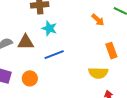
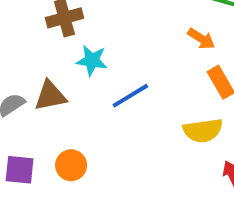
orange arrow: (98, 20) -> (201, 39), moved
blue line: (54, 55) -> (130, 96), moved

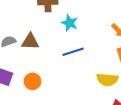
cyan star: (92, 60) -> (70, 23), moved

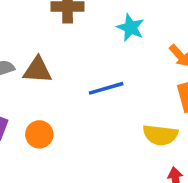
cyan star: (70, 23) -> (130, 28), moved

